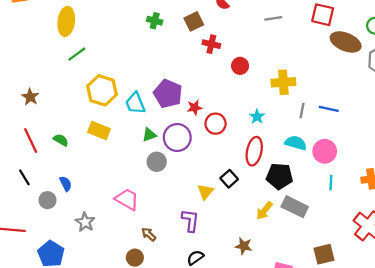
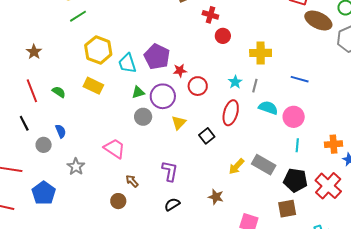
red cross: (211, 44) -> (210, 15), moved
gray line: (302, 111) -> (255, 86), moved
black pentagon: (280, 176) -> (295, 180), moved
yellow triangle: (205, 192) -> (179, 123), moved

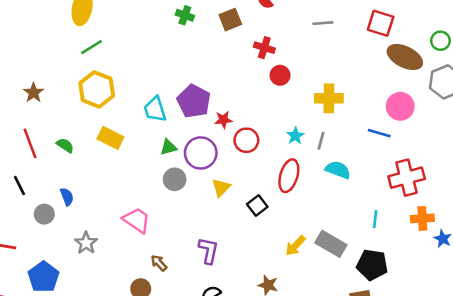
yellow hexagon: (98, 50) -> (97, 89), moved
pink circle: (294, 117) -> (400, 106), moved
red cross: (328, 186) -> (407, 178), moved, turned 32

